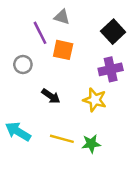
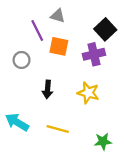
purple cross: (111, 69) -> (94, 54), moved
black arrow: (51, 96) -> (48, 89), turned 60
green star: (91, 144) -> (103, 141), moved

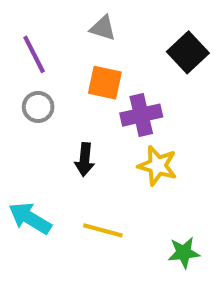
purple line: (37, 31) -> (34, 54), moved
purple cross: (94, 54) -> (141, 115), moved

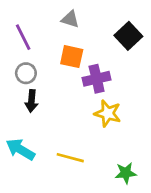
black arrow: (85, 160) -> (31, 101), moved

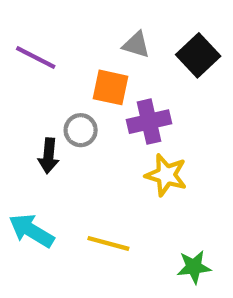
gray triangle: (70, 19) -> (136, 45), moved
purple line: (23, 37) -> (36, 57), turned -36
gray circle: (26, 73) -> (81, 130), moved

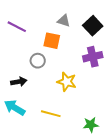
purple cross: (149, 122) -> (93, 57), moved
black arrow: (49, 156) -> (19, 82), moved, turned -105
yellow star: (166, 175) -> (67, 82), moved

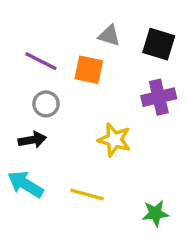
black square: (93, 26) -> (159, 44), turned -30
purple line: (17, 27) -> (41, 61), moved
gray circle: (38, 61) -> (46, 104), moved

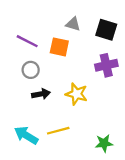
black arrow: (32, 140) -> (41, 94), moved
cyan arrow: (25, 184) -> (26, 135), moved
yellow line: (87, 195) -> (58, 131), turned -30

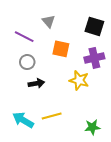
gray triangle: (73, 24) -> (49, 21), moved, turned 32
orange square: (59, 47) -> (61, 49), moved
yellow star: (76, 94) -> (79, 80), moved

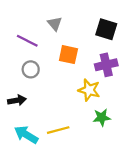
black arrow: (36, 83) -> (17, 100), moved
green star: (92, 127) -> (102, 117), moved

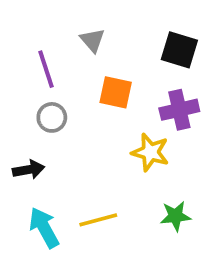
purple line: (27, 41) -> (46, 69), turned 45
green star: (102, 117) -> (175, 216), moved
cyan arrow: (26, 135) -> (44, 228), turned 30

